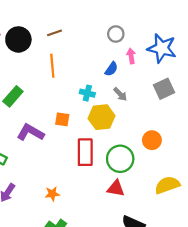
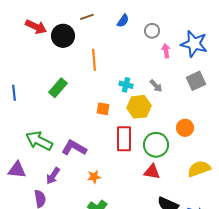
brown line: (55, 33) -> (87, 17), moved
blue semicircle: (111, 69) -> (123, 21), moved
purple L-shape: (30, 133) -> (74, 148), moved

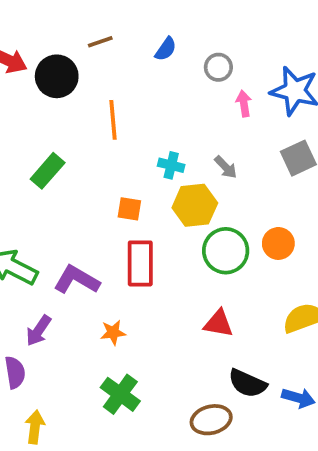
red rectangle: (124, 139) -> (140, 263), moved
green circle: (156, 145) -> (226, 251), moved

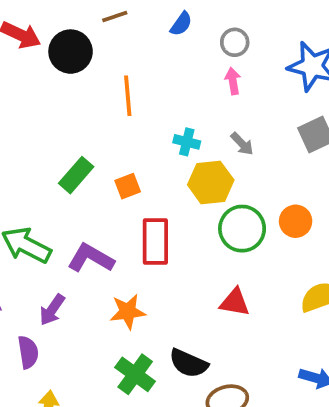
pink arrow: (244, 104) -> (233, 81), moved
green rectangle: (48, 171) -> (76, 175), moved
orange square: (129, 209) -> (128, 186), moved, turned -30
orange star: (113, 332) -> (128, 312), size x1.4
black semicircle: (247, 383) -> (189, 363), moved

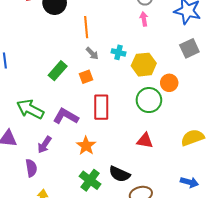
gray arrow: (242, 144) -> (92, 53), moved
yellow hexagon: (211, 182) -> (144, 65), moved
orange circle: (296, 221) -> (169, 83), moved
orange star: (128, 312) -> (86, 146), turned -30

